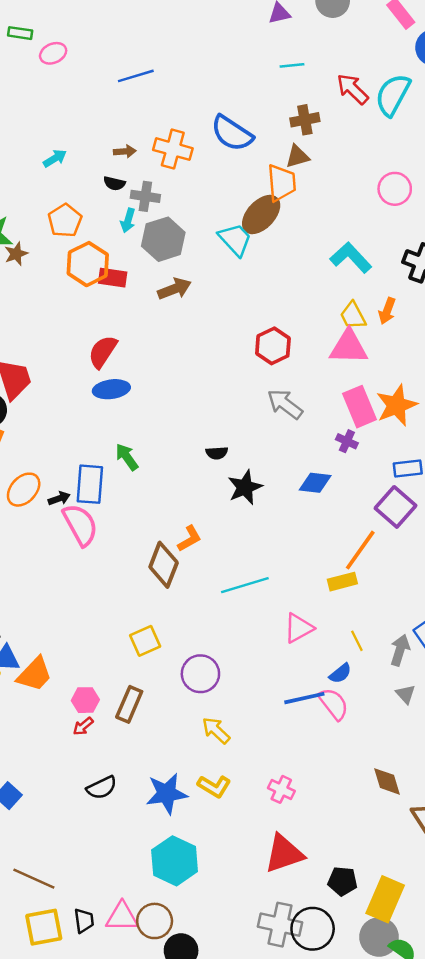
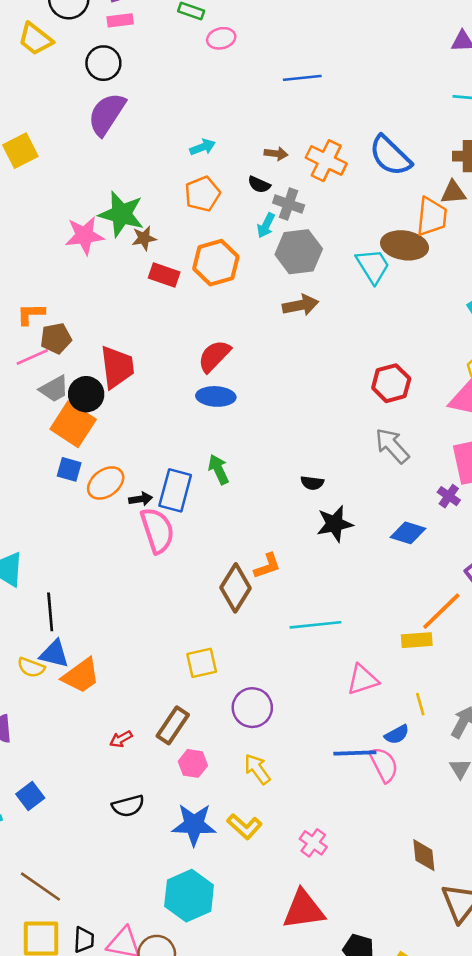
brown ellipse: (261, 215) -> (404, 245), turned 45
orange pentagon: (65, 221) -> (202, 194), moved
red rectangle: (113, 278) -> (164, 275), moved
pink hexagon: (85, 700) -> (193, 763), moved

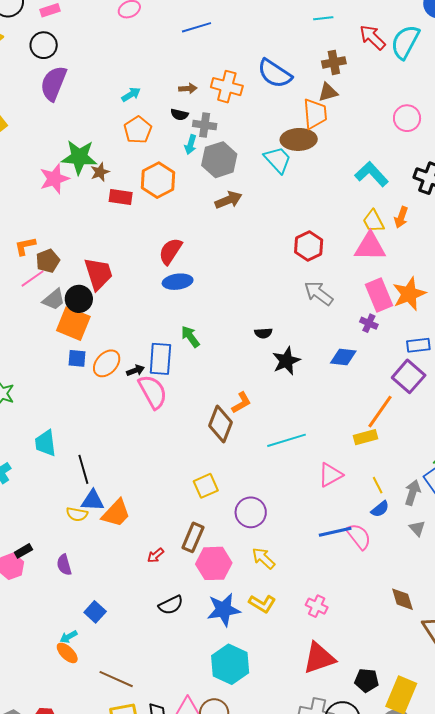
blue semicircle: (397, 735) -> (380, 509), moved
pink hexagon: (193, 763) -> (214, 563), size x1.6

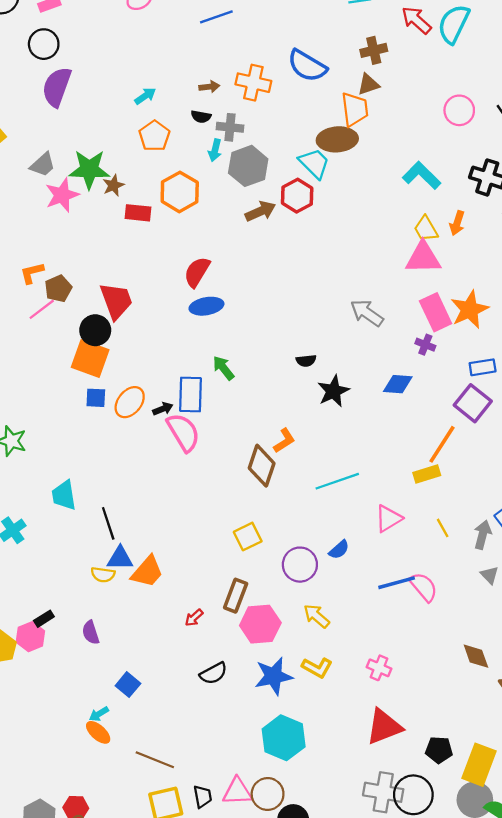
red hexagon: (309, 246) -> (297, 196), moved
gray trapezoid: (54, 299) -> (43, 165), moved
blue semicircle: (380, 509) -> (339, 550), moved

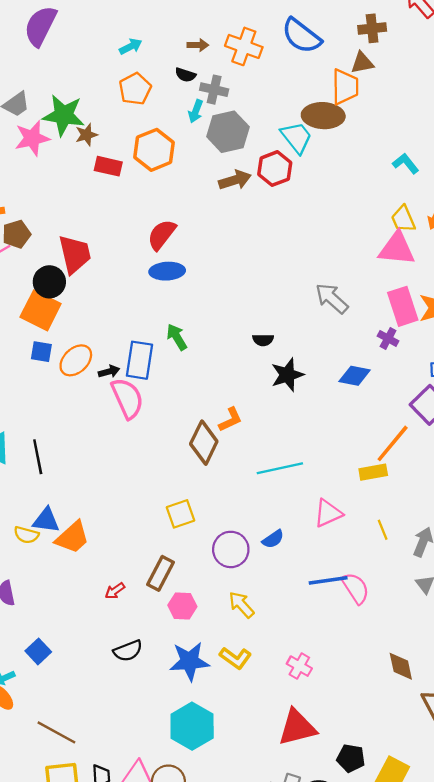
cyan L-shape: (422, 175) -> (406, 163), size x0.7
black line: (108, 523) -> (38, 457), moved
pink hexagon: (260, 624) -> (182, 606), size x0.7

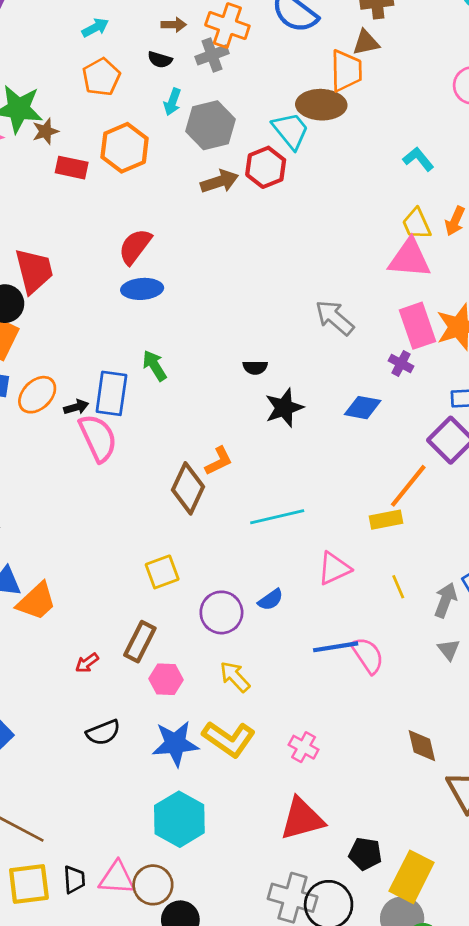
gray cross: (214, 90) -> (212, 55), moved, turned -32
yellow L-shape: (235, 658) -> (229, 739), size x1.4

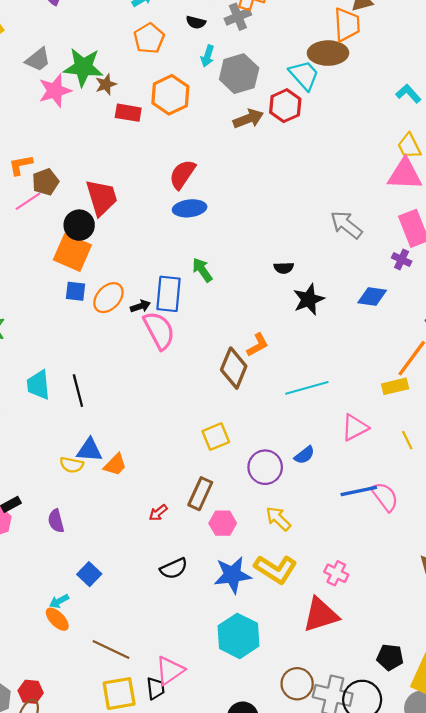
orange trapezoid: (36, 601) -> (115, 465), size x0.7
red triangle: (302, 819) -> (321, 615), moved
pink triangle: (117, 878) -> (170, 670), moved, turned -36
brown circle: (153, 885) -> (297, 684), moved

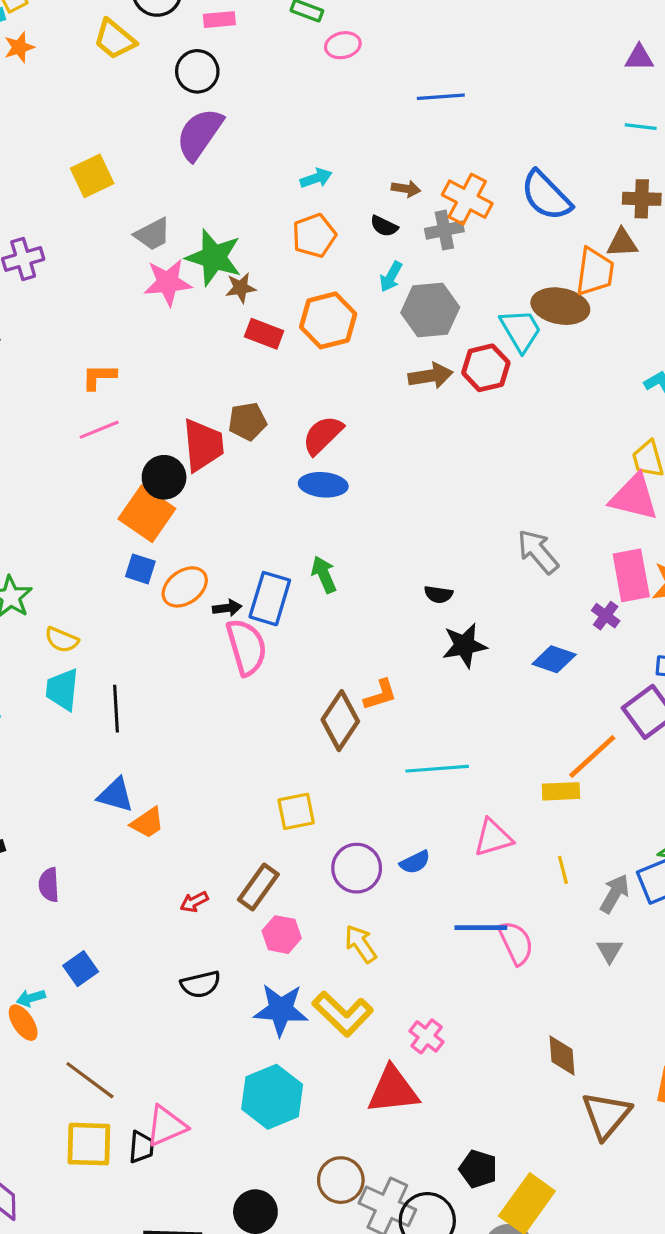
brown pentagon: (45, 182) -> (247, 421), moved
yellow semicircle: (72, 465) -> (62, 640), moved

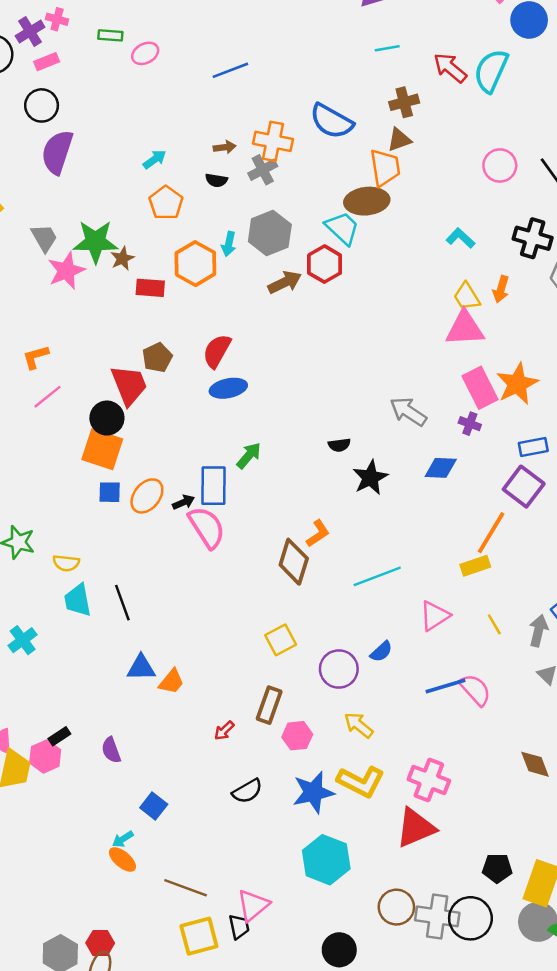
gray trapezoid: (153, 234) -> (44, 238), turned -76
cyan arrow: (391, 277) -> (229, 244), moved
gray arrow: (538, 552) -> (408, 412), moved
green arrow: (324, 575) -> (249, 456), turned 80
pink cross: (427, 1036) -> (429, 780), size x1.5

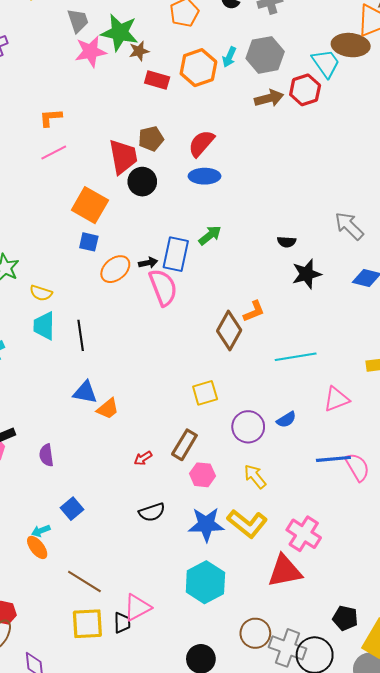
black circle: (107, 418) -> (142, 182), moved
orange ellipse: (147, 496) -> (115, 269), moved

